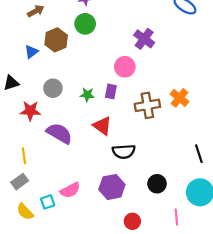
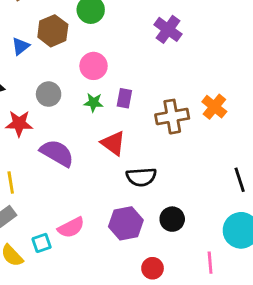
pink circle: (125, 67) -> (94, 66), moved
black circle: (157, 184) -> (172, 219), moved

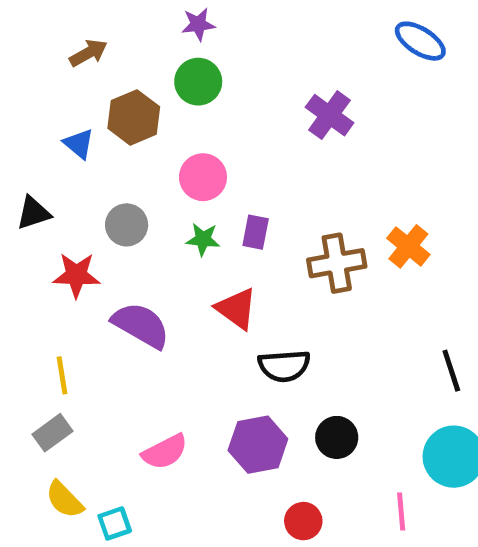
blue triangle: (20, 46) -> (79, 144), turned -42
cyan square: (42, 243) -> (115, 523), moved

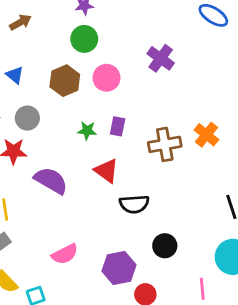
brown hexagon: (134, 117) -> (65, 81), moved
pink circle: (203, 177) -> (106, 78), moved
gray circle: (127, 225) -> (27, 118), moved
purple hexagon: (258, 445) -> (119, 268), moved

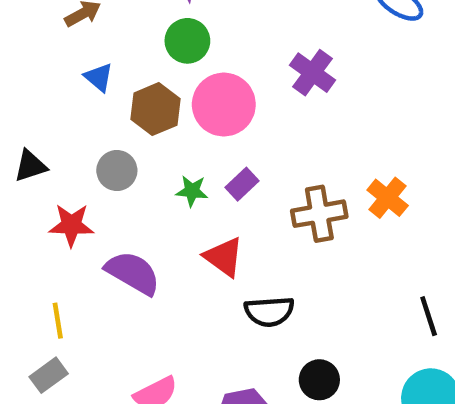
blue triangle: (15, 75) -> (99, 77), moved
pink circle: (106, 78) -> (224, 105), size x1.4
gray circle: (27, 118) -> (117, 170), moved
purple rectangle: (118, 126) -> (242, 184), turned 36

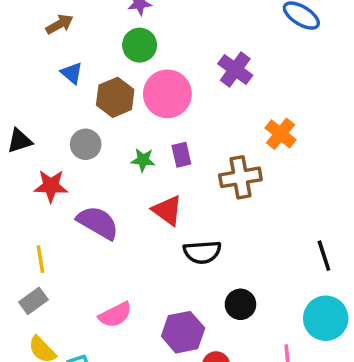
purple rectangle: (242, 184) -> (181, 155), turned -60
orange cross: (388, 198) -> (280, 134), moved

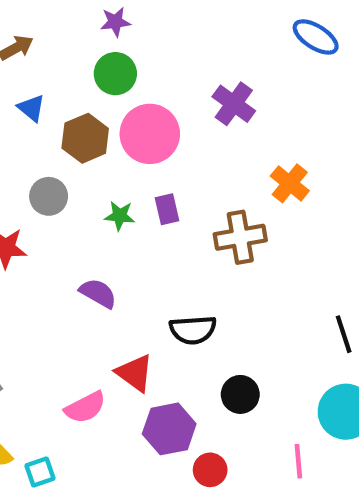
red triangle: (167, 210) -> (135, 373), moved
purple semicircle: (98, 223) -> (98, 293), moved, size x0.7

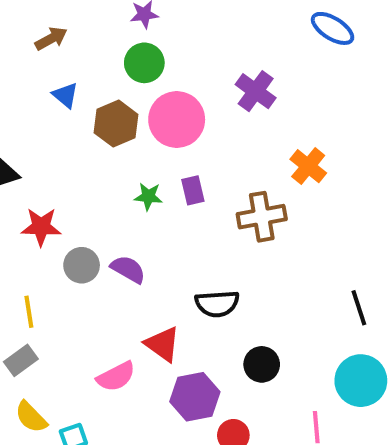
gray circle: (49, 196) -> (82, 265), moved

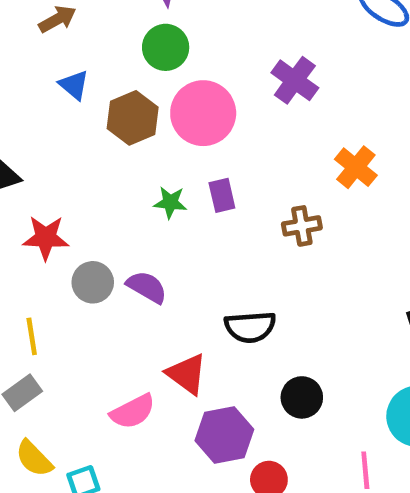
brown cross: (262, 217) -> (302, 226), size x0.7

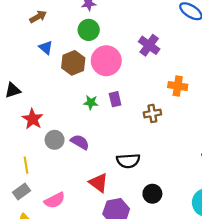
orange cross: (356, 167) -> (178, 86), turned -30
red star: (46, 238) -> (33, 119), turned 30
pink semicircle: (133, 412) -> (55, 200), moved

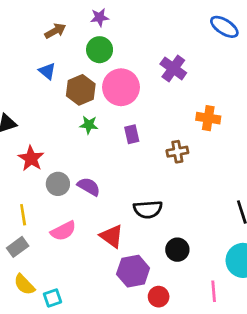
brown arrow: (38, 17) -> (55, 31), moved
green star: (91, 102) -> (89, 125), moved
pink semicircle: (55, 200) -> (63, 231), moved

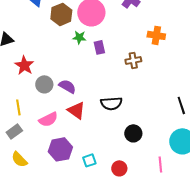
green star: (89, 125) -> (79, 37), moved
red triangle: (112, 236) -> (76, 110), moved
purple hexagon: (133, 271) -> (60, 149), moved
cyan square: (53, 298) -> (89, 160), moved

